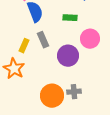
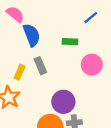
purple circle: (68, 56) -> (63, 102), moved

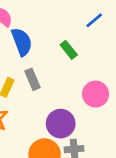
green rectangle: (70, 42) -> (69, 50), turned 48
pink circle: (92, 65) -> (96, 94), moved

